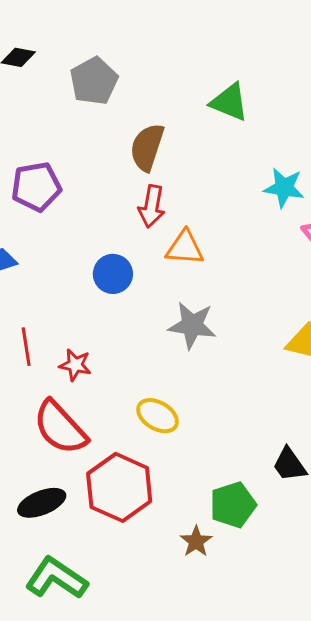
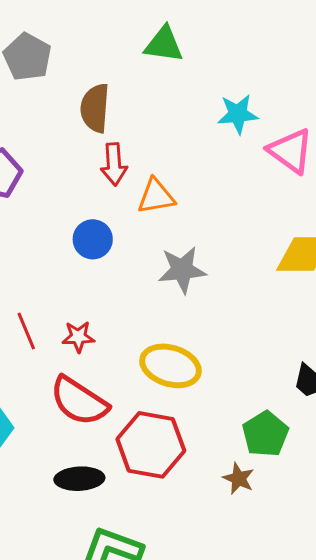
yellow ellipse: (157, 416) -> (171, 366), size x1.4
black ellipse: (42, 503) -> (79, 479), turned 33

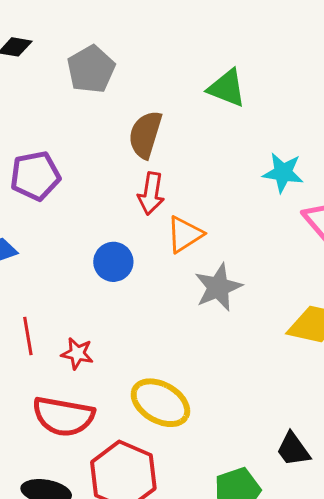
orange triangle: (156, 196) -> (185, 234), turned -36
gray star: (182, 270) -> (218, 287), moved, turned -30
red semicircle: (79, 401) -> (63, 416), turned -36

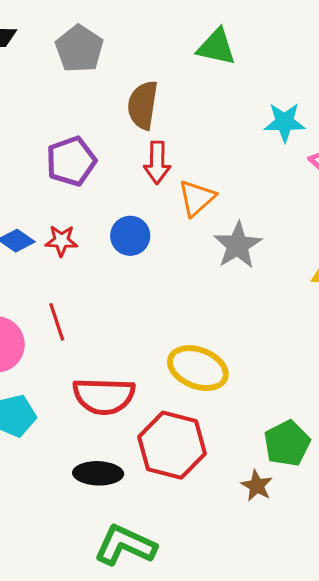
purple pentagon: (35, 176) -> (71, 161), moved
red star: (77, 353) -> (61, 241), moved

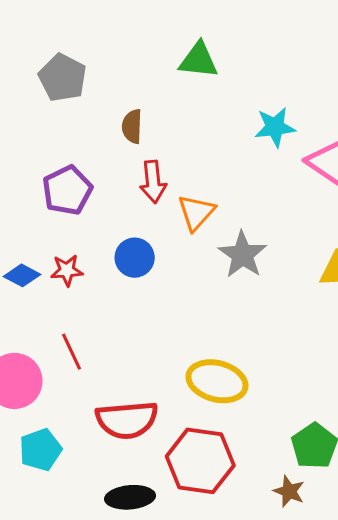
brown semicircle: (143, 105) -> (132, 126), size x0.7

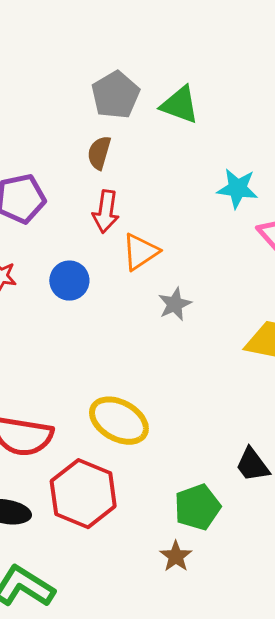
gray pentagon: (63, 78) -> (115, 95), moved
gray star: (242, 255) -> (175, 304), size x0.7
brown star: (289, 491) -> (176, 556), moved

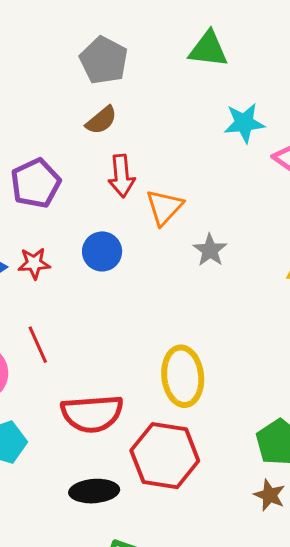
green triangle: (180, 105) -> (208, 49), moved
brown semicircle: (99, 153) -> (101, 120), turned -132
yellow ellipse: (119, 421) -> (183, 376), turned 68

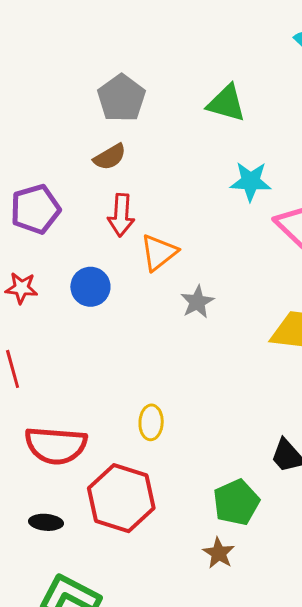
yellow ellipse: (183, 376) -> (151, 422), size x0.6
black ellipse: (94, 491) -> (46, 522), size x0.7

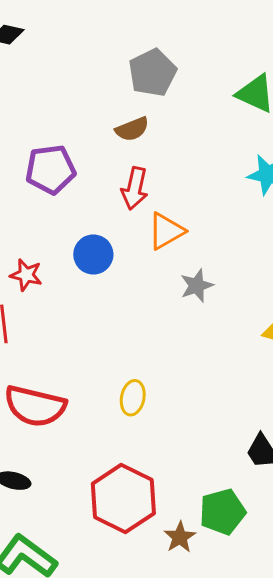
red star: (21, 288) -> (26, 275), moved
red hexagon: (121, 498) -> (123, 499), moved
green pentagon: (236, 502) -> (222, 512), moved

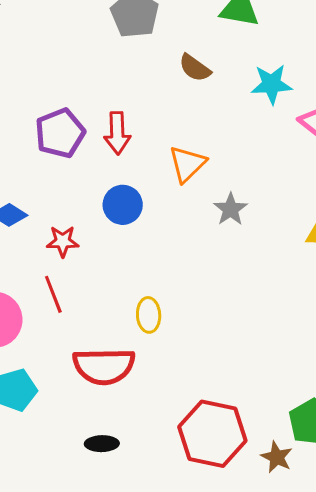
brown semicircle: (132, 129) -> (195, 68), moved, turned 72
red arrow: (135, 188) -> (117, 133), moved
yellow ellipse: (133, 398) -> (149, 315), moved

